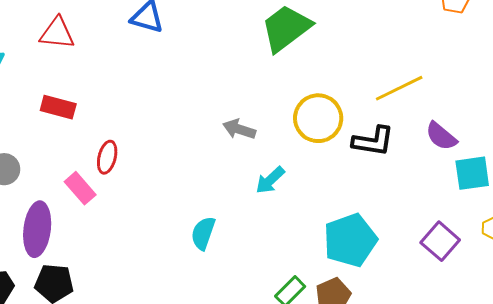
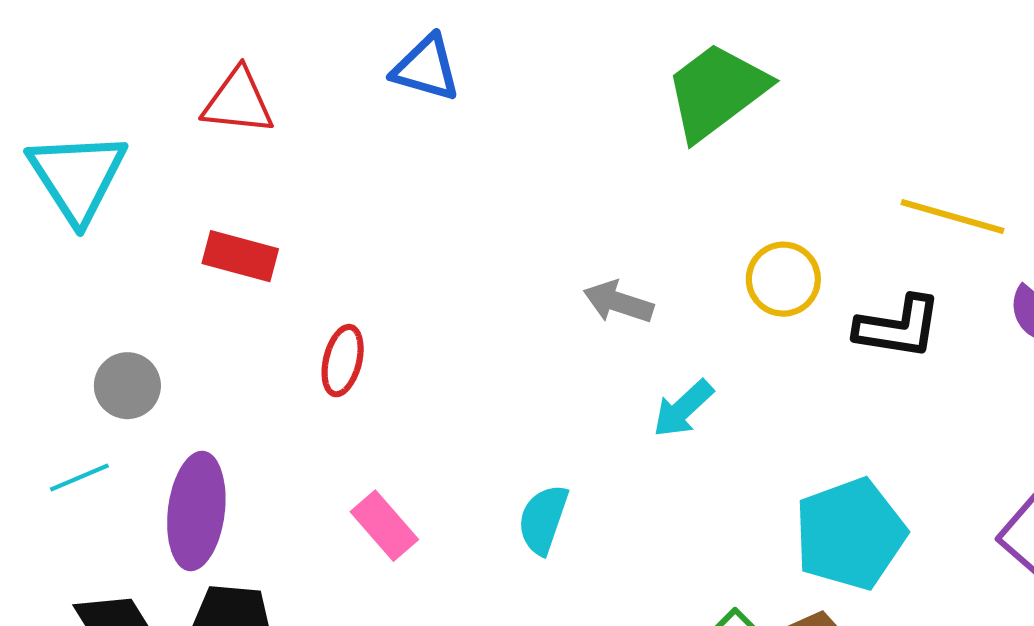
yellow line: (399, 88) -> (953, 216), turned 42
yellow circle: (318, 118) -> (783, 279), size x0.7
pink rectangle: (80, 188) -> (384, 526), moved

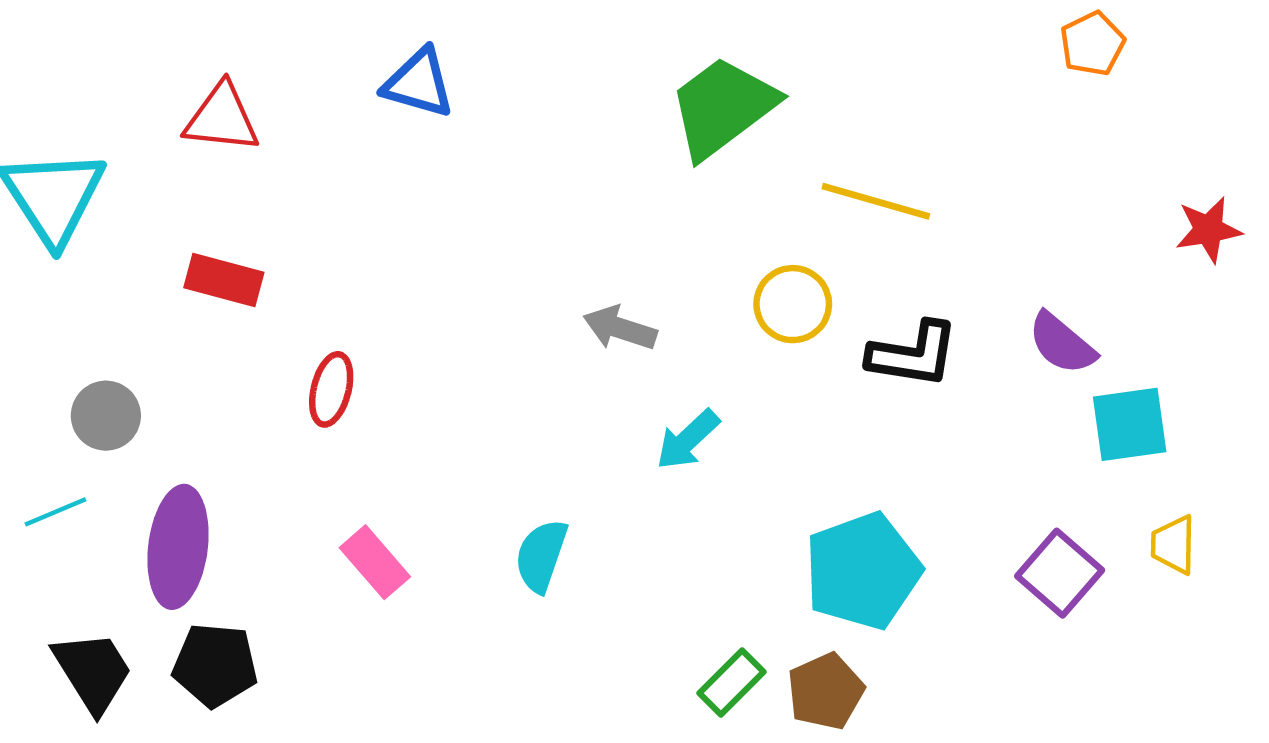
yellow line: (953, 216) -> (876, 201), moved

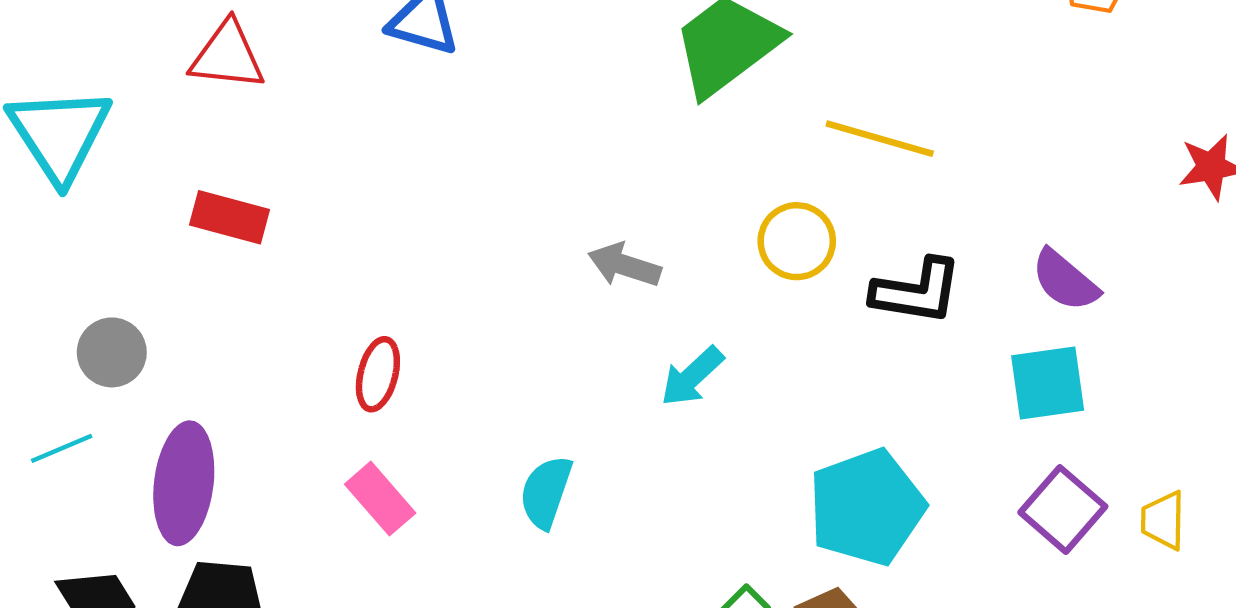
red ellipse: (331, 389) -> (378, 374), moved
cyan square: (1130, 424) -> (1048, 383), moved
yellow trapezoid: (1173, 545) -> (1163, 520), moved

